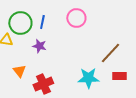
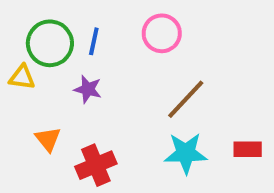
brown line: (110, 53) -> (186, 99), moved

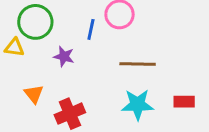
blue line: (94, 41) -> (91, 29), moved
brown line: (186, 99) -> (138, 64), turned 48

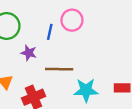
brown line: (138, 64) -> (59, 69), moved

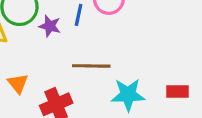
purple star: (29, 53) -> (50, 26), moved

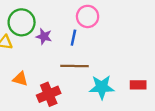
blue line: (79, 15) -> (73, 38), moved
orange triangle: (18, 84) -> (20, 79), turned -35

